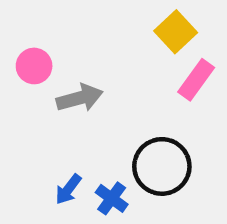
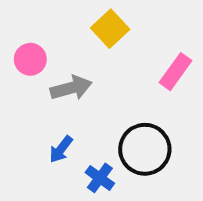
yellow square: (176, 32) -> (110, 29), moved
blue arrow: (68, 189) -> (61, 149), moved

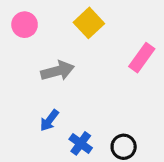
pink circle: (30, 59) -> (25, 25), moved
black circle: (145, 149) -> (124, 147), moved, size x0.6

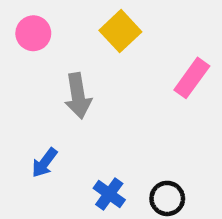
gray arrow: (58, 71) -> (78, 96), turned 96
blue arrow: (49, 120) -> (44, 163), moved

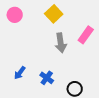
gray arrow: (78, 96) -> (61, 43), moved
blue cross: (109, 194) -> (47, 78), moved

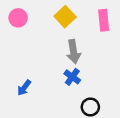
pink rectangle: (86, 35) -> (104, 20), moved, turned -42
blue cross: (47, 78) -> (72, 77), moved

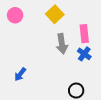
pink rectangle: (104, 20) -> (84, 34), moved
blue cross: (72, 77) -> (84, 54), moved

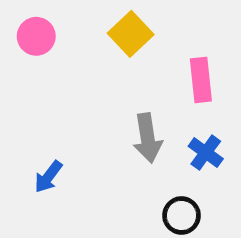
gray arrow: (62, 44) -> (148, 138), moved
blue cross: (84, 54) -> (206, 153), moved

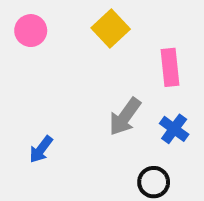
gray arrow: (148, 138) -> (125, 117), turned 45

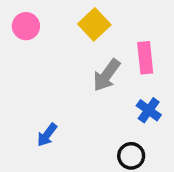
gray arrow: (125, 117) -> (107, 75), moved
blue arrow: (41, 149) -> (47, 135), moved

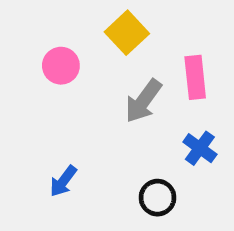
pink circle: (26, 26) -> (61, 66), moved
black circle: (131, 156) -> (157, 198), moved

